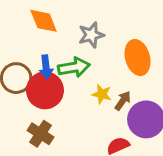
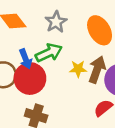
brown arrow: (123, 101) -> (97, 70), size x1.5

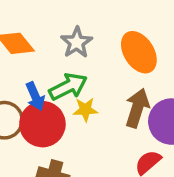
yellow star: (78, 69) -> (85, 110), moved

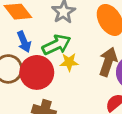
blue arrow: (35, 96) -> (24, 42), moved

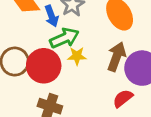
blue arrow: (24, 42) -> (52, 16), moved

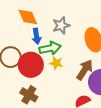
blue arrow: (52, 16) -> (37, 36), moved

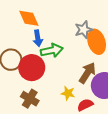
gray star: (61, 25) -> (84, 30), moved
yellow star: (56, 63) -> (68, 93), moved

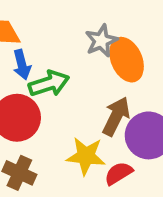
yellow star: (68, 93) -> (86, 156), size x1.5

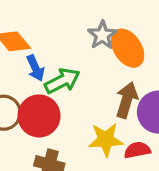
red semicircle: (118, 173) -> (137, 150), turned 30

